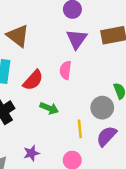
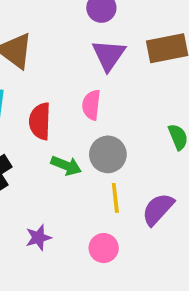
red semicircle: (33, 80) -> (40, 121), turned 140
gray circle: (102, 108) -> (108, 154), moved

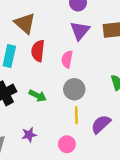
red semicircle: (40, 121) -> (38, 51), moved
green arrow: (66, 166) -> (38, 96), moved

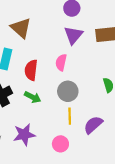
red semicircle: (38, 51) -> (31, 70), moved
purple star: (29, 135) -> (24, 135), size x1.5

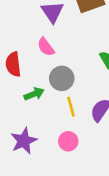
pink semicircle: (61, 62) -> (46, 47), turned -35
green arrow: (33, 97) -> (34, 94), moved, turned -35

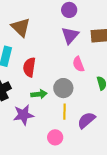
pink semicircle: (46, 47) -> (78, 64), moved
purple star: (24, 141) -> (23, 115), moved

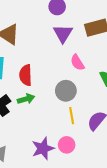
green arrow: (39, 94) -> (26, 99), moved
purple star: (23, 115) -> (43, 148), moved

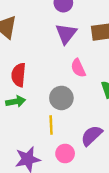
yellow line: (72, 116) -> (51, 125), moved
pink circle: (67, 145) -> (65, 153), moved

